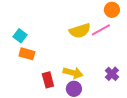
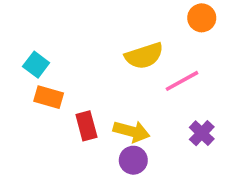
pink line: (101, 30) -> (182, 81), moved
red rectangle: (48, 80) -> (86, 126), moved

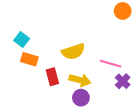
yellow semicircle: (144, 56) -> (73, 52), moved
pink line: (182, 81) -> (111, 64), moved, turned 45

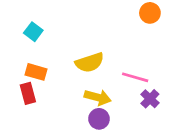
cyan square: (22, 40) -> (33, 32), moved
red rectangle: (52, 77) -> (28, 93), moved

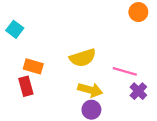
cyan square: (33, 32) -> (15, 29), moved

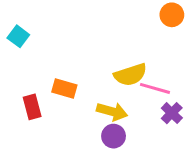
yellow semicircle: (83, 58) -> (130, 75), moved
orange rectangle: (33, 66) -> (64, 88), moved

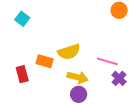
cyan square: (18, 36) -> (22, 19), moved
yellow semicircle: (130, 75) -> (69, 52), moved

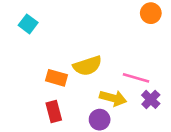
red rectangle: (22, 74) -> (54, 112), moved
yellow arrow: (78, 77) -> (113, 98), moved

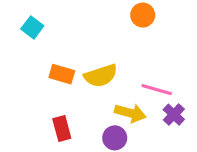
orange circle: (151, 13) -> (143, 15), moved
orange rectangle: (56, 78) -> (62, 74), moved

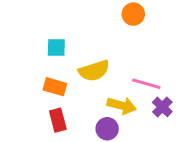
cyan square: (32, 27) -> (56, 47), moved, turned -36
orange rectangle: (62, 74) -> (55, 87), moved

